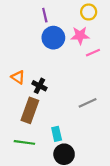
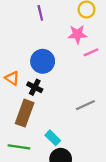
blue circle: (53, 38) -> (43, 61), moved
cyan rectangle: (57, 134) -> (53, 138), turned -32

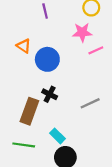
orange triangle: (12, 78) -> (24, 46), moved
black cross: (35, 87) -> (50, 94), moved

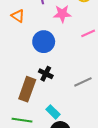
pink star: (82, 32) -> (62, 14), moved
orange triangle: (24, 46) -> (18, 16), moved

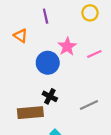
pink star: (62, 14) -> (67, 46), moved, turned -30
brown rectangle: (27, 89) -> (30, 113), turned 65

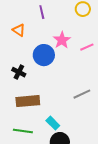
black cross: (50, 96) -> (19, 72), moved

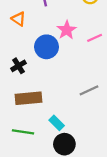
black cross: (19, 72) -> (19, 66), turned 32

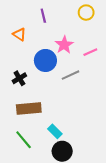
gray line: (89, 90) -> (70, 75), moved
green line: (23, 132) -> (24, 140), turned 42

